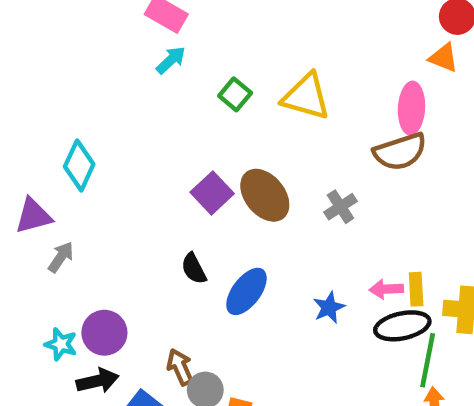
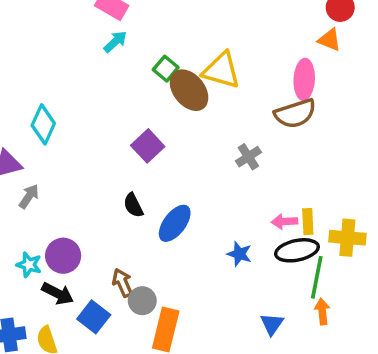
brown ellipse: (265, 195) -> (189, 90), moved
blue star: (329, 307) -> (239, 254), moved, turned -30
black arrow: (98, 381) -> (58, 293), turned 40

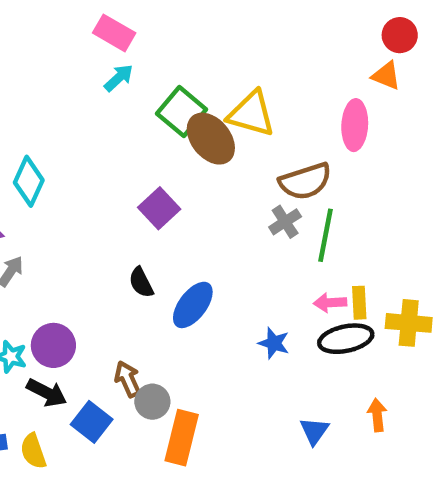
green square: (166, 69) -> (182, 112), size x1.5
brown semicircle: (295, 114) -> (305, 181), moved
green line: (317, 277) -> (326, 235), moved

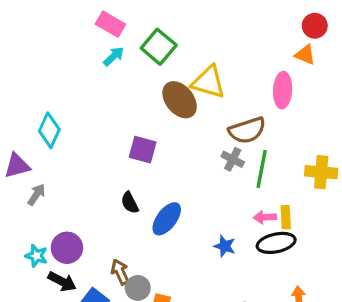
green square: (182, 112) -> (159, 47), moved
purple square: (159, 208) -> (143, 150), turned -32
gray cross: (285, 222) -> (233, 159), turned -30
yellow cross: (409, 323) -> (321, 172), moved

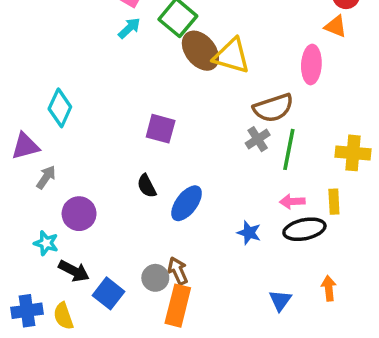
brown ellipse: (180, 100) -> (200, 51), moved
gray cross: (233, 159) -> (258, 139), turned 30
yellow rectangle: (286, 217) -> (334, 202), moved
purple circle: (67, 248) -> (79, 214), moved
brown arrow: (120, 272) -> (178, 271), moved

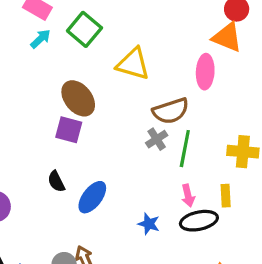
orange triangle: (336, 26) -> (227, 37), size x1.5
brown ellipse: (200, 51) -> (78, 98), moved
pink arrow: (292, 202) -> (188, 196), turned -100

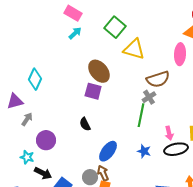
green square: (84, 29) -> (115, 27), moved
green line: (185, 149) -> (141, 115), moved
blue ellipse: (92, 197) -> (108, 151), moved

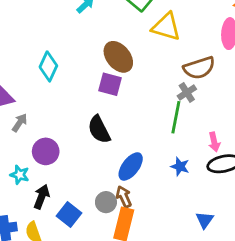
cyan diamond: (35, 79) -> (48, 66), moved
black semicircle: (85, 124) -> (99, 130), size x1.5
black arrow: (43, 173) -> (42, 197), turned -96

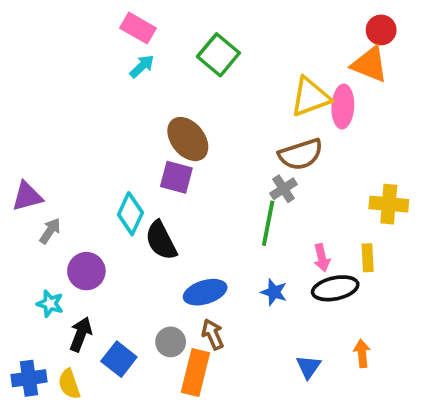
yellow triangle: (166, 27) -> (310, 97), moved, turned -36
cyan diamond: (48, 66) -> (130, 214), moved
blue ellipse: (131, 167) -> (205, 292), turned 36
brown arrow: (124, 197) -> (213, 334), moved

